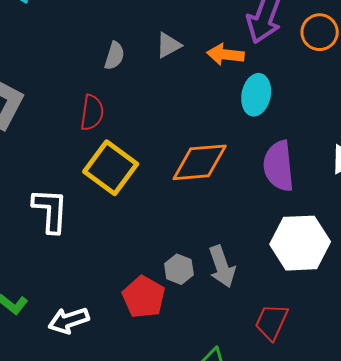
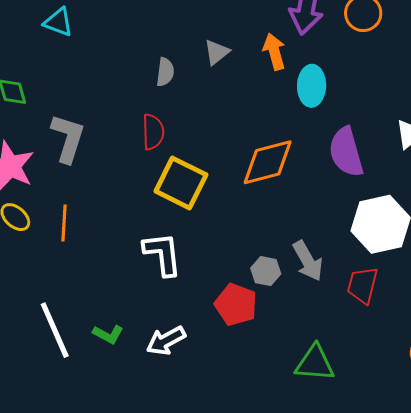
orange arrow: (225, 55) -> (274, 52), turned 78
white L-shape: (50, 210) -> (163, 254), moved
red trapezoid: (272, 322) -> (363, 285), moved

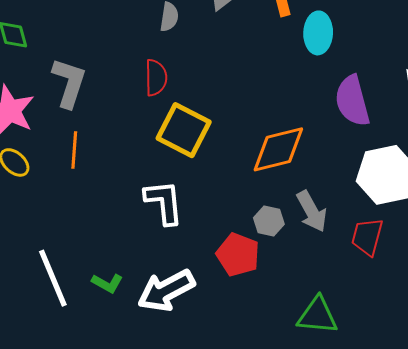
orange diamond: (268, 162) -> (278, 149), moved
orange line: (64, 223) -> (74, 150), moved
white arrow: (166, 341) -> (166, 291), size x1.4

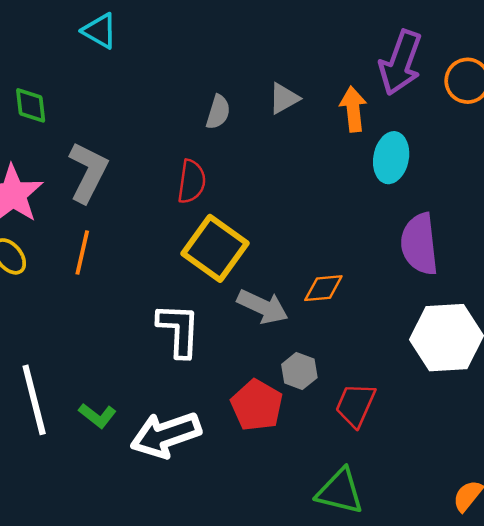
orange diamond: (278, 149) -> (323, 288), size x0.6
gray arrow: (312, 211) -> (263, 307), moved, turned -45
red trapezoid: (367, 237) -> (355, 405), moved

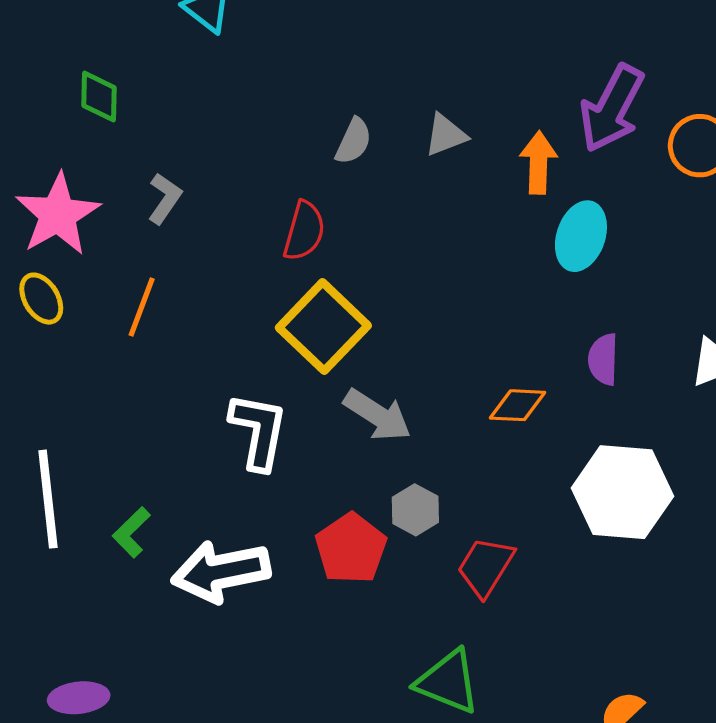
gray L-shape: (88, 172) -> (165, 198), size x0.6
purple semicircle: (419, 244) -> (603, 359), size x0.6
orange diamond: (323, 288) -> (517, 405), moved
green L-shape: (97, 416) -> (131, 532), turned 90

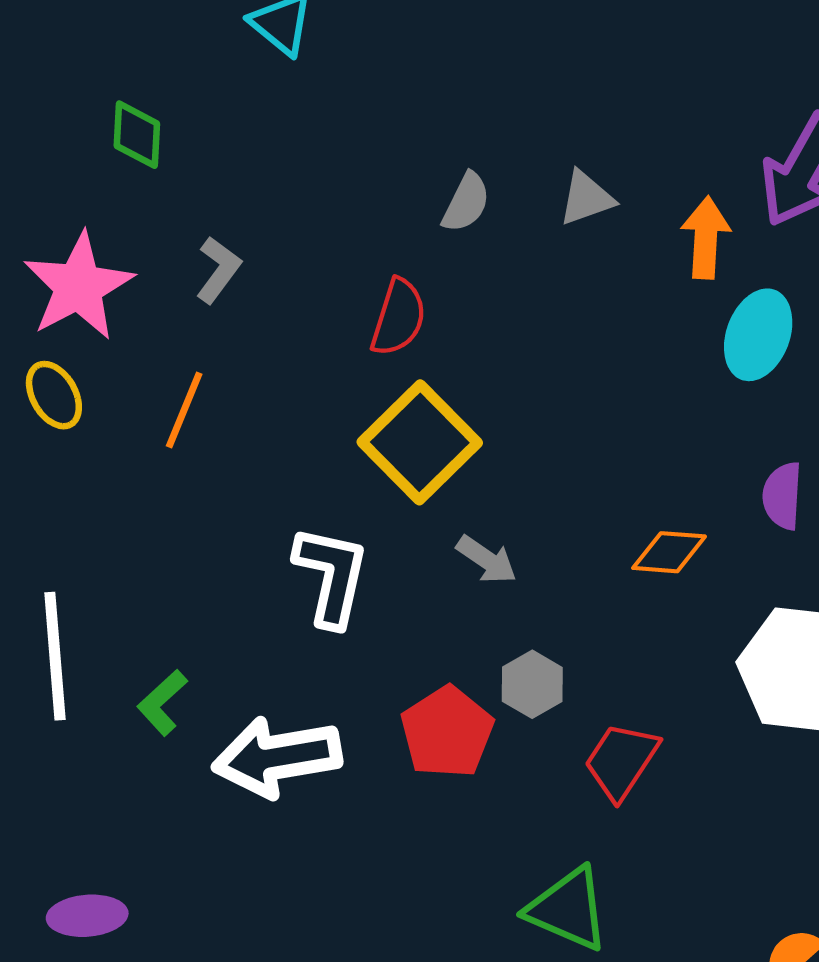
gray arrow: (377, 415) -> (487, 560), size x0.7

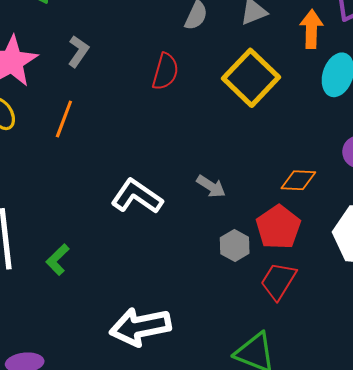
yellow square: (420, 442) -> (251, 78), moved
white L-shape: (331, 576) -> (137, 196), turned -66
red pentagon: (447, 732) -> (278, 227), moved
white arrow: (277, 757) -> (140, 327), moved

